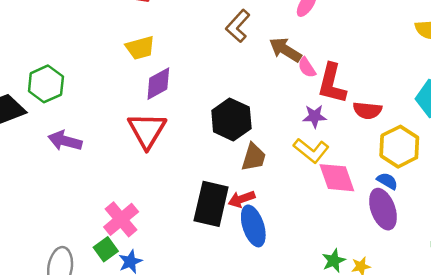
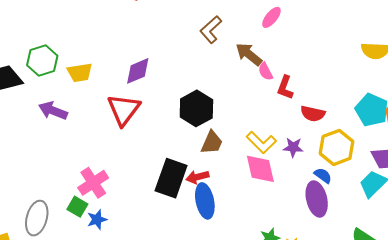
yellow trapezoid: (140, 48) -> (80, 73), moved
red L-shape: (332, 84) -> (285, 87), size x0.7
purple star: (315, 116) -> (293, 147), moved
pink diamond: (337, 178) -> (260, 169), moved
green square: (106, 249) -> (77, 207), turned -30

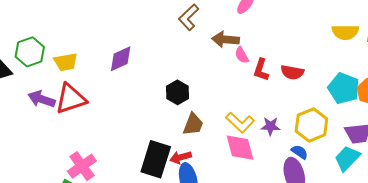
brown arrow: (249, 54) -> (225, 39), turned -32
black hexagon: (196, 108) -> (177, 92), size x0.7
red triangle: (124, 110) -> (71, 99), moved, turned 36
red semicircle: (313, 114) -> (292, 72), moved

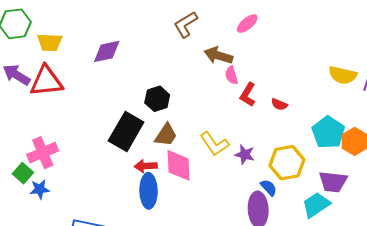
red semicircle: (292, 72) -> (279, 104), size x0.7
pink diamond: (240, 148) -> (179, 165), moved
black rectangle: (156, 159) -> (126, 132), moved

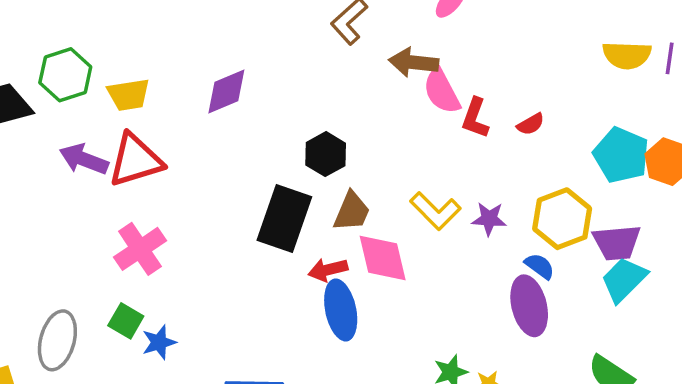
pink semicircle: (231, 75) -> (442, 91), size x1.5
red semicircle: (279, 104) -> (531, 124), turned -42
pink cross: (43, 153) -> (140, 249), moved
purple trapezoid: (333, 182) -> (617, 243), moved

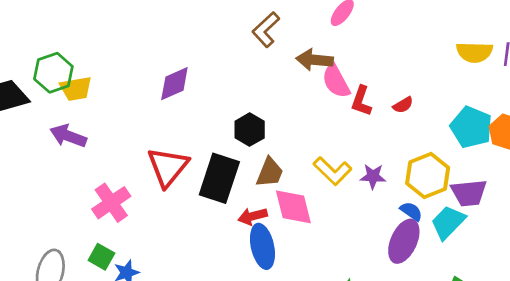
yellow trapezoid: (129, 95) -> (76, 89), moved
red triangle: (135, 160) -> (168, 167), moved, turned -33
cyan trapezoid: (624, 280) -> (448, 222), moved
purple ellipse: (529, 306) -> (404, 241), turned 39

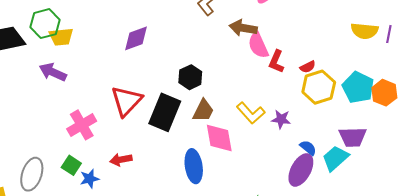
yellow hexagon: (428, 176) -> (319, 87), moved
red arrow: (253, 216) -> (121, 160), moved

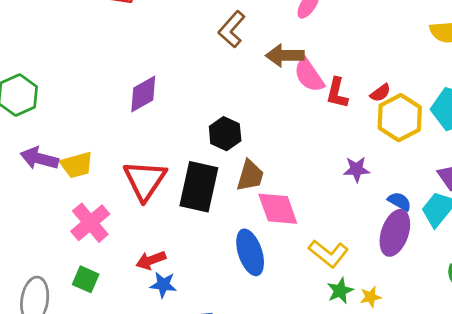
yellow trapezoid: (61, 37) -> (77, 165), moved
yellow L-shape: (251, 113) -> (328, 254), moved
blue star: (89, 179) -> (163, 285), moved, turned 30

